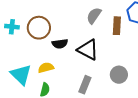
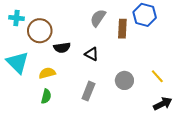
cyan cross: (12, 27) -> (16, 18), moved
black triangle: (88, 50) -> (92, 54), size x0.6
cyan triangle: (21, 75) -> (18, 62), moved

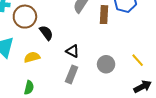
black semicircle: (62, 48) -> (46, 33), turned -119
black triangle: (92, 54) -> (73, 51), moved
green semicircle: (46, 96) -> (29, 88), moved

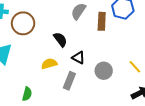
black semicircle: (46, 33) -> (60, 39), moved
black triangle: (73, 51) -> (78, 58), moved
yellow semicircle: (32, 57) -> (49, 64), moved

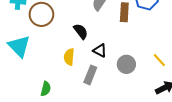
yellow semicircle: (49, 64) -> (69, 57), turned -70

